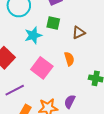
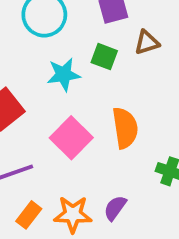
brown triangle: (79, 32) -> (147, 43), moved
orange semicircle: (69, 59) -> (125, 128), size x1.5

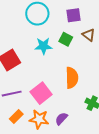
brown triangle: (147, 43) -> (89, 35), turned 48
pink square: (71, 138) -> (41, 93), moved

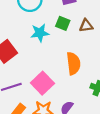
brown triangle: (89, 35) -> (86, 26), moved, turned -40

